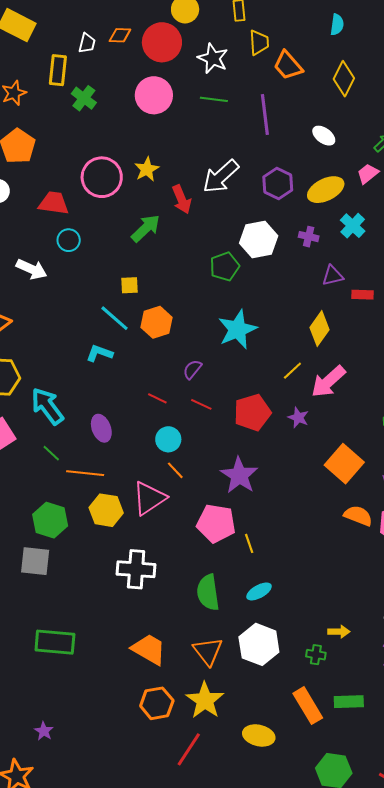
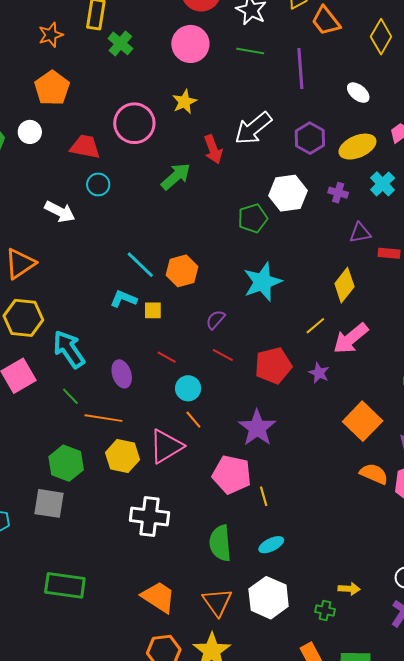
yellow star: (147, 169) -> (185, 102), moved
yellow square: (130, 285) -> (153, 310), moved
red line: (157, 398) -> (167, 357), moved

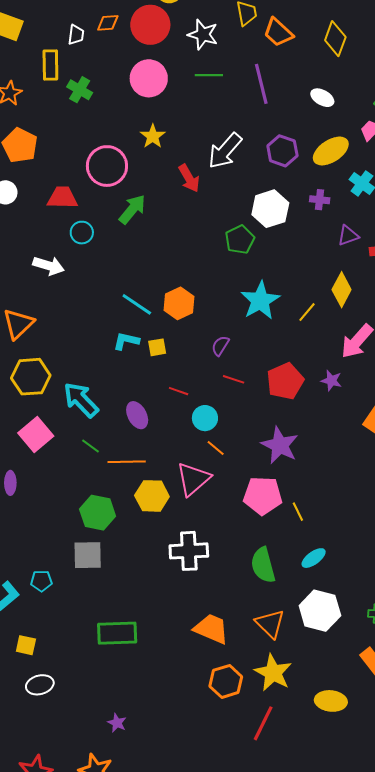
green arrow: (176, 176) -> (132, 209), moved
yellow line: (315, 326) -> (307, 312), moved

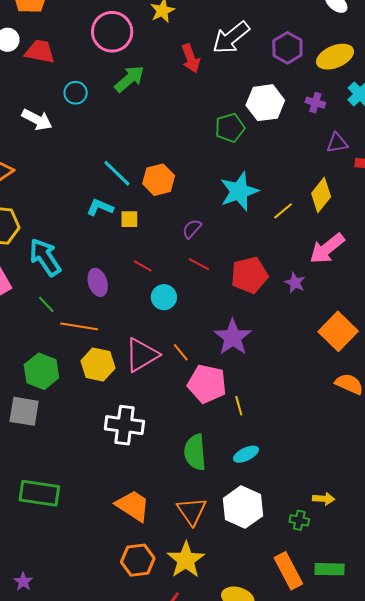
red trapezoid: (62, 198) -> (40, 52), moved
orange line: (216, 448) -> (181, 352), moved

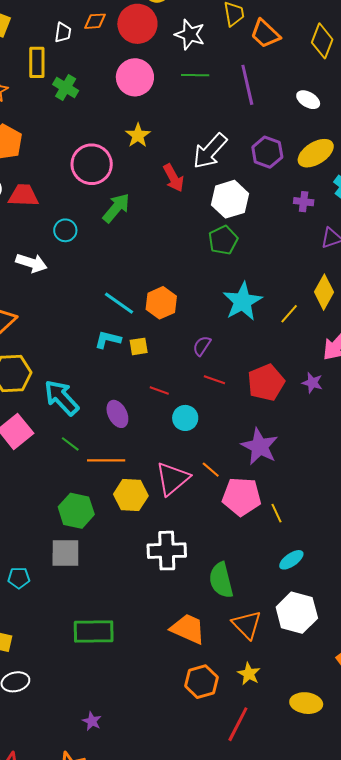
white hexagon: (265, 103) -> (230, 199), moved
green semicircle: (195, 452) -> (221, 580), moved
yellow star: (186, 560) -> (249, 674), size x0.6

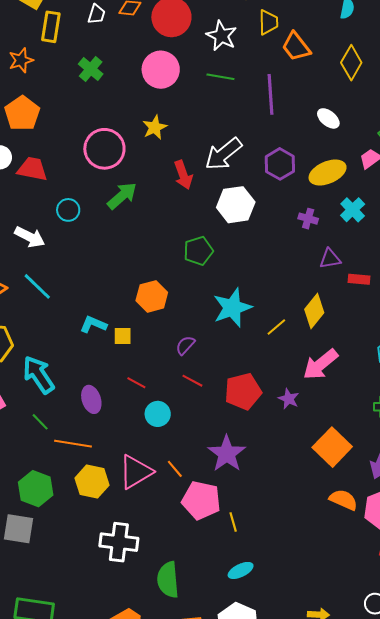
yellow rectangle: (37, 62) -> (51, 27), moved
green pentagon: (223, 240) -> (198, 251), moved
cyan line: (119, 303) -> (37, 286), moved

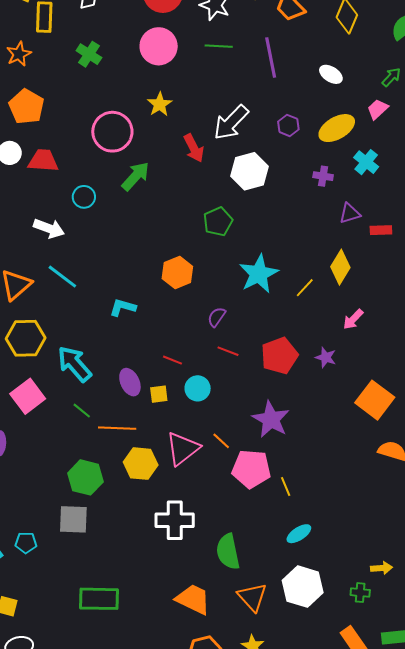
purple hexagon: (280, 164) -> (288, 125), size x0.7
yellow square: (123, 336) -> (159, 394), moved
pink arrow: (320, 364) -> (353, 319), size x0.6

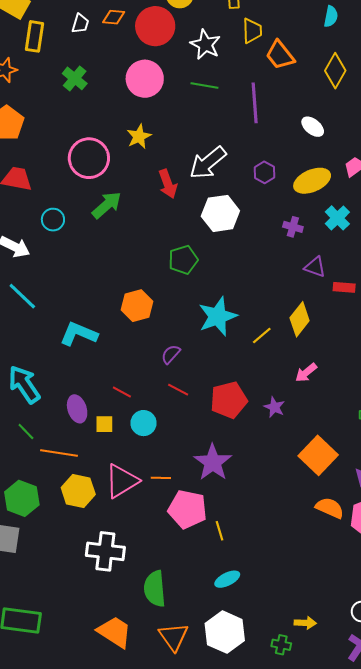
purple triangle: (350, 213) -> (315, 267), turned 30
cyan L-shape: (123, 307) -> (79, 334), size x1.4
orange line: (221, 441) -> (161, 478), turned -48

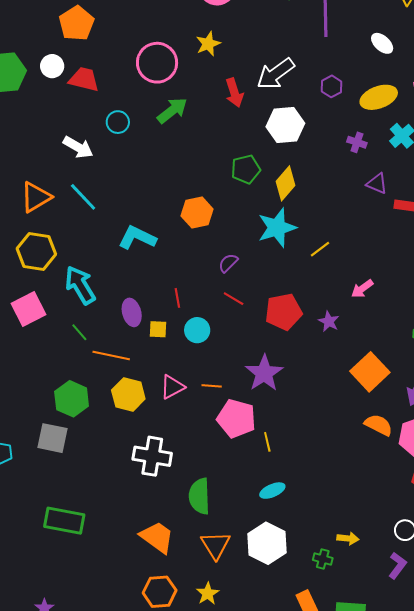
yellow diamond: (300, 319) -> (285, 183), moved
red line: (122, 392) -> (177, 298), turned 48
pink triangle: (122, 481) -> (172, 387), size x0.7

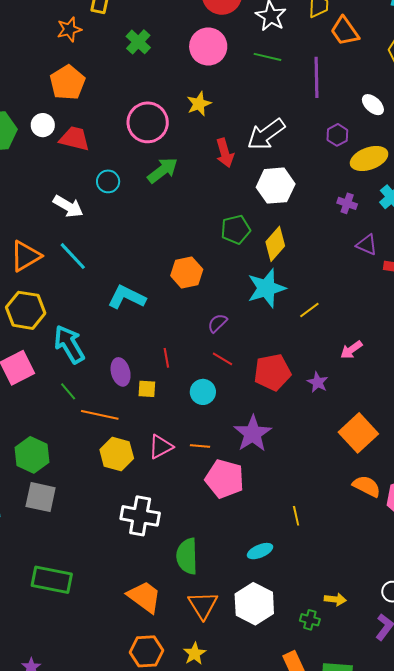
purple hexagon: (332, 86) -> (337, 135), moved
cyan circle: (197, 330) -> (203, 392), moved
green hexagon: (72, 399) -> (32, 455), moved
yellow line: (267, 442) -> (296, 516), moved

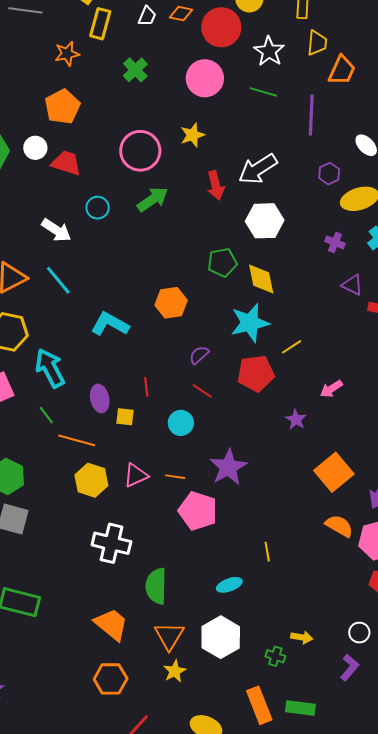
orange trapezoid: (345, 31) -> (342, 70), turned -124
yellow diamond: (275, 244) -> (261, 279), turned -56
red pentagon: (272, 372) -> (256, 373), moved
yellow star: (195, 654) -> (175, 671), moved

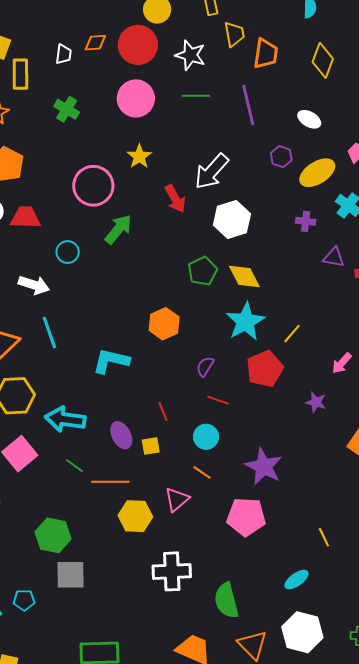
cyan line: (58, 280) -> (49, 333), turned 36
cyan arrow: (50, 368) -> (65, 419), turned -39
orange line: (175, 477) -> (202, 472), moved, turned 42

